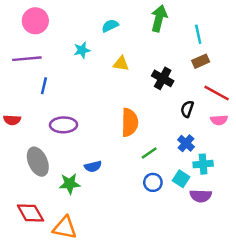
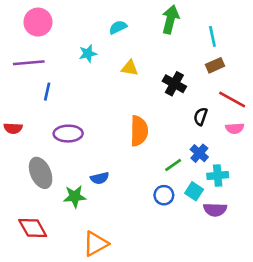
green line: (149, 153) -> (173, 165), moved
orange triangle: (65, 228) -> (96, 244), moved, turned -40

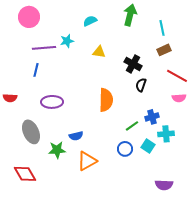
purple line: (29, 63) -> (44, 48), moved
black semicircle: (201, 116) -> (141, 85), moved
blue cross: (199, 153) -> (152, 117), turned 32
purple semicircle: (215, 210) -> (164, 185), moved
orange triangle: (96, 244) -> (87, 161), moved

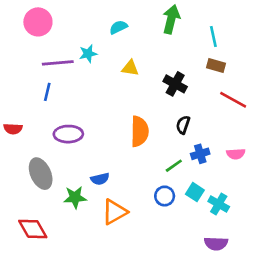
brown rectangle: (164, 50) -> (216, 65), turned 40
black semicircle: (141, 85) -> (183, 125), moved
pink semicircle: (179, 98) -> (236, 154), moved
cyan cross: (166, 134) -> (219, 204), moved, turned 35

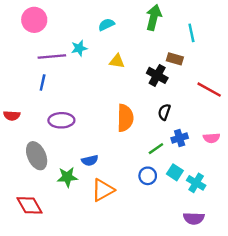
brown rectangle: (216, 65) -> (175, 59), moved

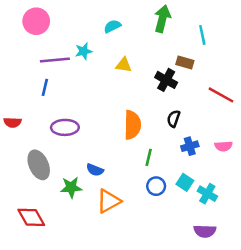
green line: (156, 149) -> (149, 157), moved, turned -42
blue semicircle: (90, 160) -> (95, 170), turned 35

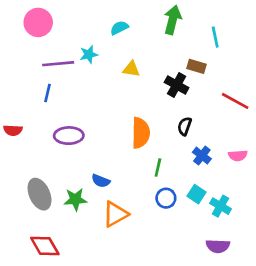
blue cross: (190, 146) -> (202, 156), turned -35
gray ellipse: (39, 165) -> (40, 194), moved
red diamond: (31, 217) -> (45, 246), moved

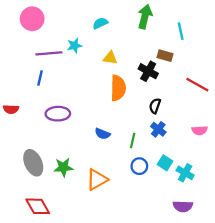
orange semicircle: (141, 133) -> (118, 88), moved
blue cross: (202, 156) -> (158, 129), moved
blue semicircle: (101, 181) -> (102, 134), moved

